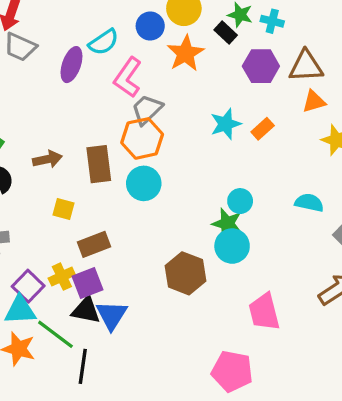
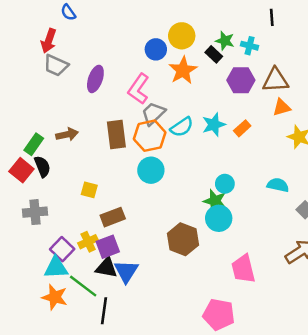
cyan semicircle: (104, 42) -> (182, 127), moved
brown arrow: (47, 159) -> (67, 134), moved
brown rectangle: (99, 164) -> (116, 134), moved

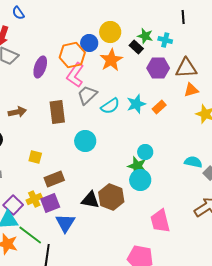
orange hexagon: (150, 136) -> (72, 55), moved
cyan semicircle: (278, 185) -> (193, 162), moved
black triangle: (107, 268) -> (90, 200), moved

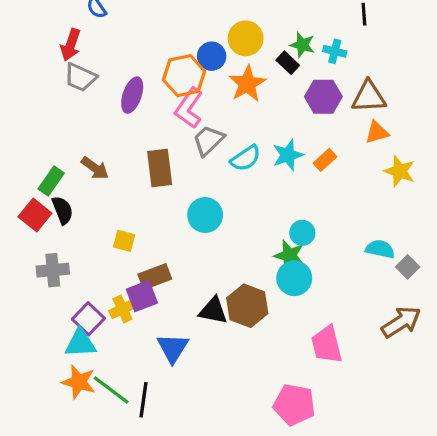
brown arrow: (17, 112) -> (95, 168), turned 48
purple square: (50, 203) -> (142, 296), moved
green line: (30, 235) -> (111, 390), moved

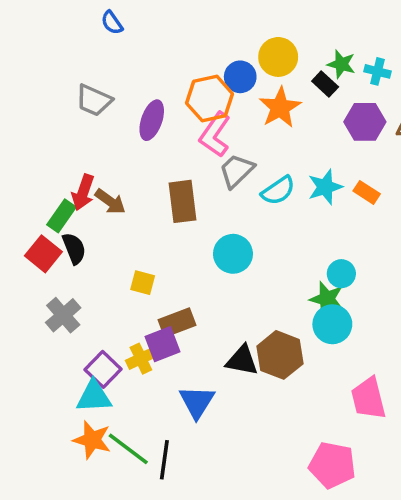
red arrow: (71, 45) -> (83, 192), moved
orange rectangle: (325, 160) -> (367, 192), turned 75
gray cross: (53, 270) -> (63, 315), turned -36

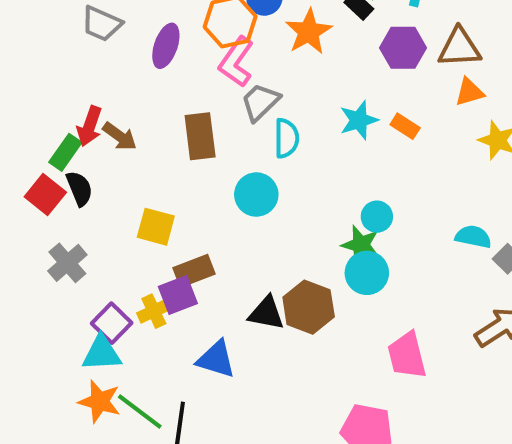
cyan semicircle: (278, 191) -> (286, 138), moved, turned -56
yellow square: (143, 283) -> (156, 227), size x1.4
blue triangle: (197, 402) -> (216, 359), turned -45

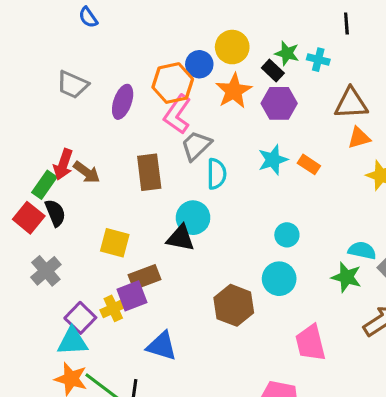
purple hexagon: (403, 48) -> (279, 103), moved
green star: (361, 245) -> (346, 277), moved
black triangle: (266, 313) -> (181, 238), moved

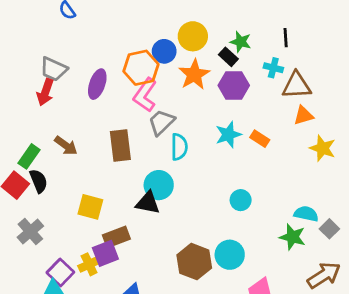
black line: (346, 24) -> (286, 38), moved
cyan cross: (318, 60) -> (273, 68), moved
red arrow: (63, 164) -> (45, 92), moved
cyan circle: (279, 279) -> (230, 255), moved

